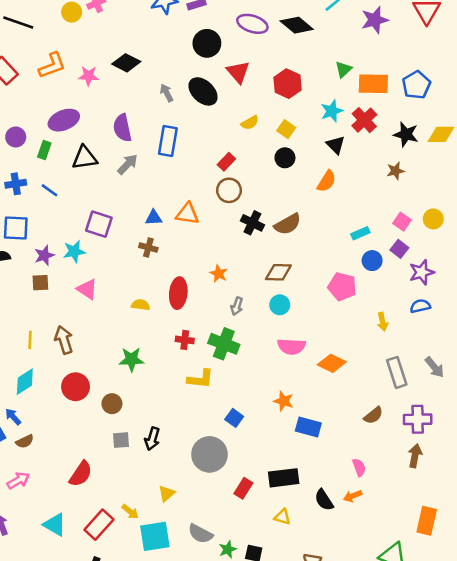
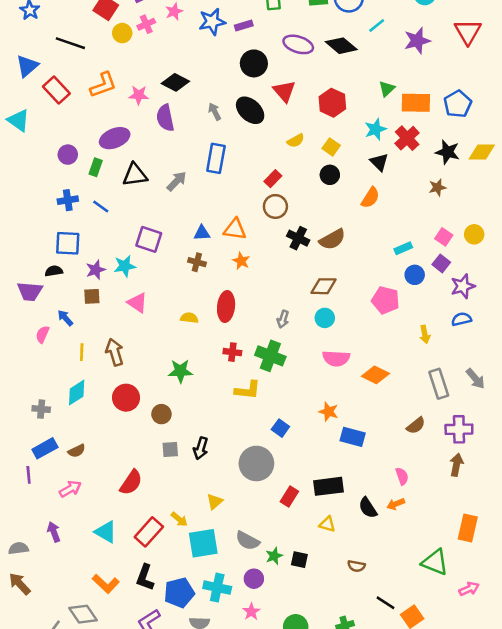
purple semicircle: (122, 128) -> (165, 118), moved
orange star: (219, 274) -> (241, 261), moved
blue arrow: (13, 417) -> (65, 318), moved

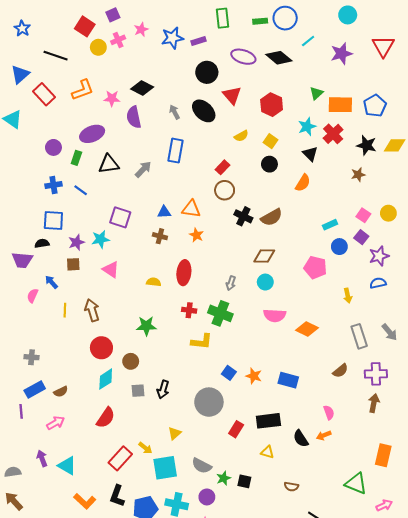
cyan diamond: (77, 393) -> (106, 379), moved
orange star: (329, 412) -> (254, 376), moved
cyan triangle: (106, 532) -> (67, 466), moved

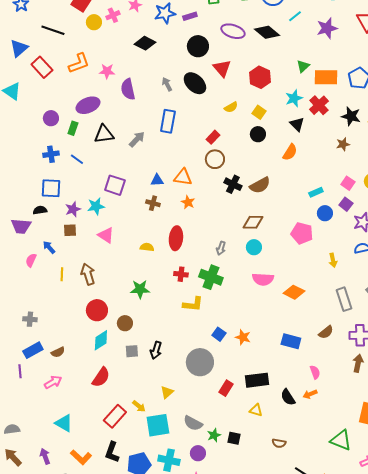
black diamond: (142, 88) -> (145, 43), moved
blue rectangle: (288, 380) -> (291, 341), moved
purple arrow: (42, 458) -> (45, 456), moved

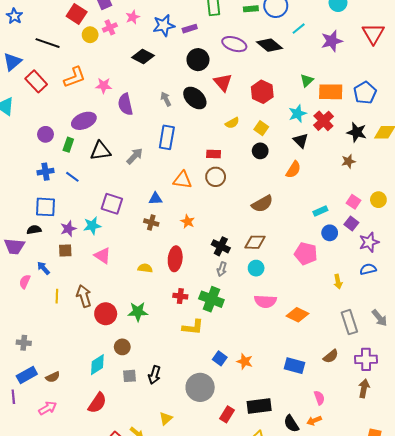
red rectangle: (213, 137) -> (214, 154), turned 48
orange triangle: (183, 177) -> (182, 180), moved
black cross: (233, 184) -> (221, 246), moved
red circle: (97, 310) -> (106, 314), moved

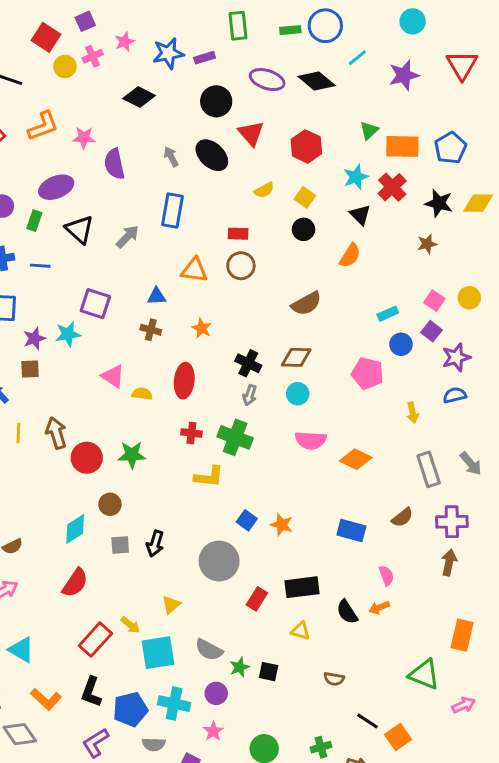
black triangle: (100, 151) -> (79, 229), turned 50
blue line: (72, 177) -> (40, 266), turned -32
pink triangle: (103, 256) -> (113, 376), moved

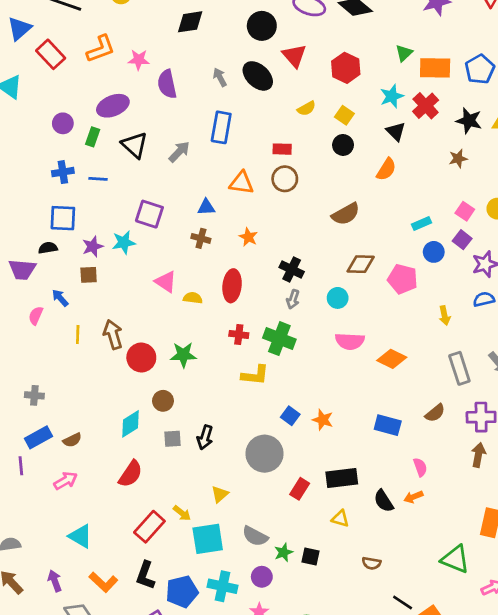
black diamond: (139, 97) -> (190, 22), turned -36
brown diamond: (296, 357) -> (361, 264), moved

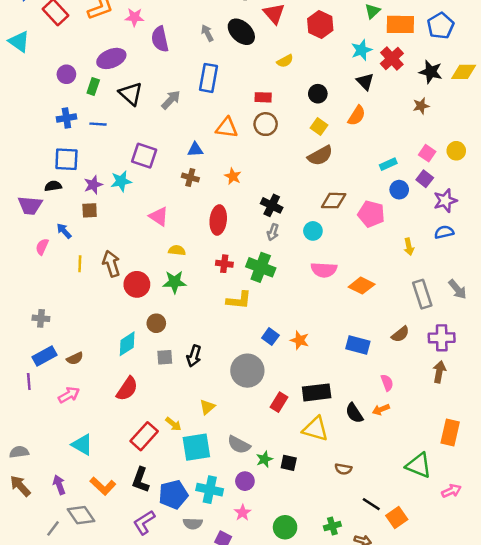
yellow square: (344, 115) -> (319, 126), moved
yellow semicircle: (193, 298) -> (177, 250), moved
yellow triangle: (340, 519) -> (315, 429), size x1.6

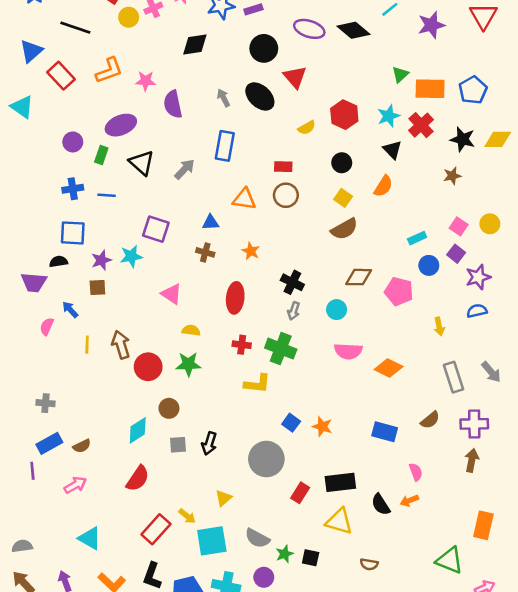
red hexagon: (320, 24) -> (344, 115), moved

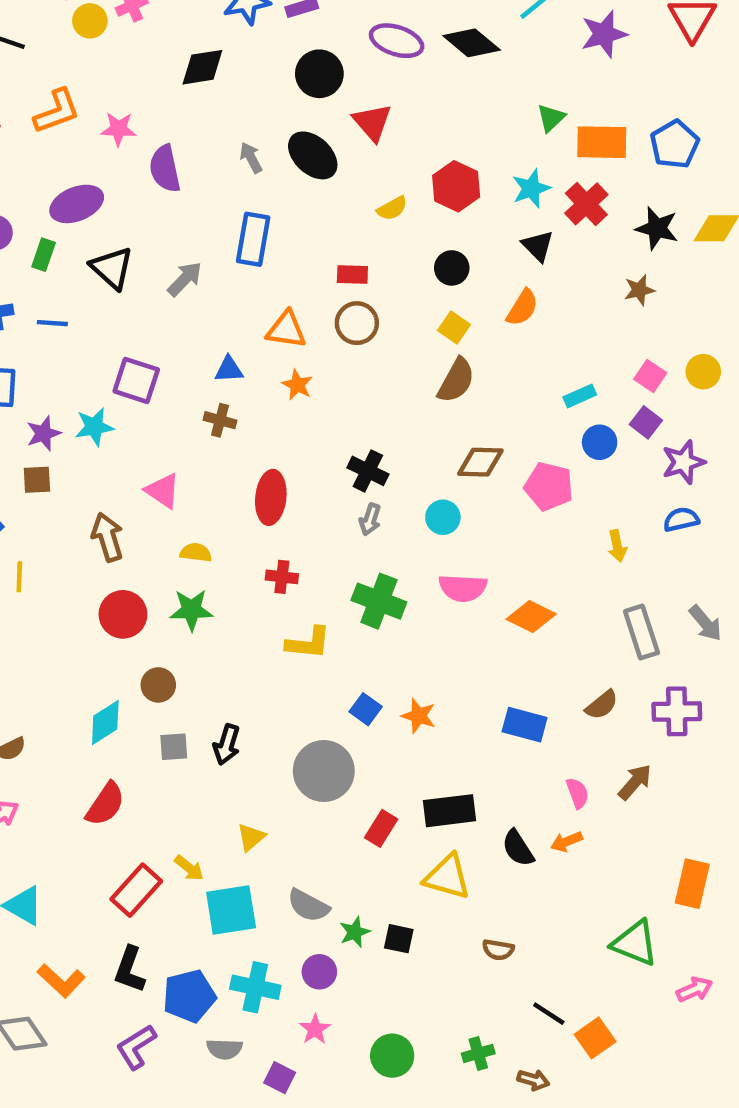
brown semicircle: (344, 229) -> (456, 380), turned -32
orange star: (251, 251) -> (297, 385), moved
brown arrow: (121, 345) -> (108, 537), moved
green cross: (281, 349) -> (379, 601), moved
brown arrow: (472, 460) -> (635, 782), moved, turned 30

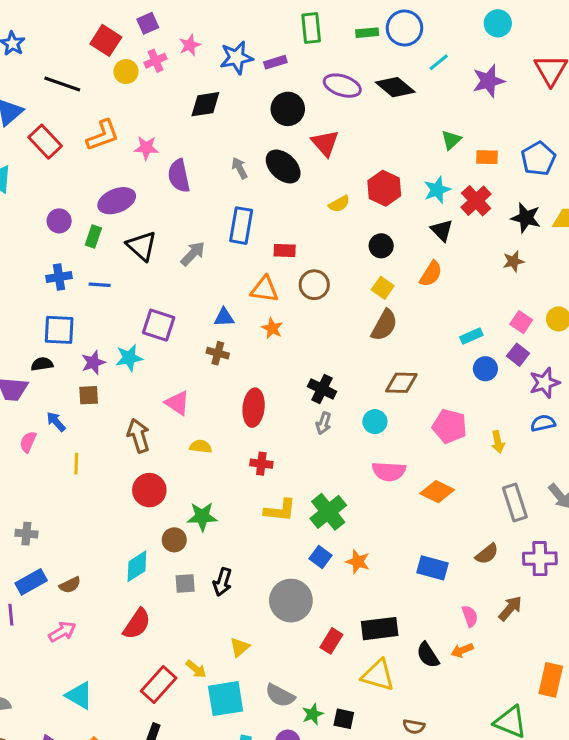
orange rectangle: (602, 142) -> (487, 157), size x0.6
red rectangle: (352, 275) -> (285, 250), moved
pink pentagon: (549, 486) -> (450, 426), moved
green cross: (379, 601) -> (328, 512), moved, turned 30
green star: (191, 610) -> (202, 517), moved

